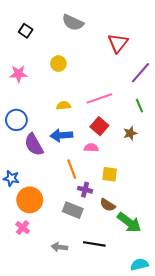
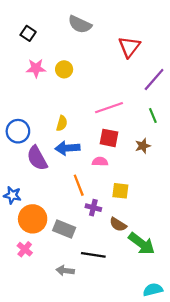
pink star: (18, 74) -> (36, 68), moved
yellow semicircle: (64, 106) -> (62, 123), moved, turned 112
red square: (99, 126) -> (109, 138), turned -30
gray rectangle: (73, 210) -> (64, 229), moved
black line: (94, 244) -> (93, 255), moved

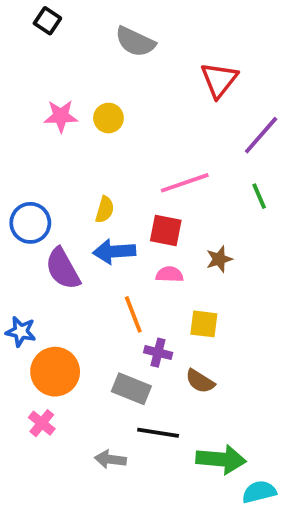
black square: (28, 33) -> (47, 21), moved
red square: (109, 138) -> (166, 231), moved
brown star: (143, 146) -> (219, 259), moved
gray rectangle: (64, 229) -> (131, 389), moved
green arrow: (142, 244) -> (221, 459), moved, turned -32

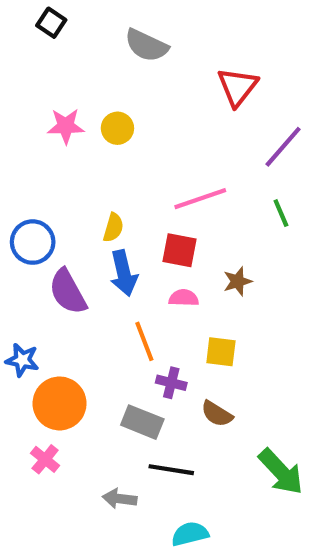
blue arrow: (114, 252) -> (124, 273), turned -99
green arrow: (221, 459) -> (281, 472), moved, turned 42
cyan semicircle: (259, 492) -> (190, 534), moved

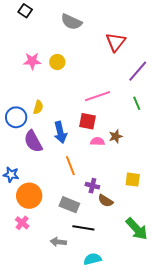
yellow semicircle: (113, 228) -> (38, 107), moved
pink semicircle: (184, 298) -> (97, 141), moved
yellow square: (221, 352) -> (133, 180), moved
purple cross: (171, 383) -> (92, 186), moved

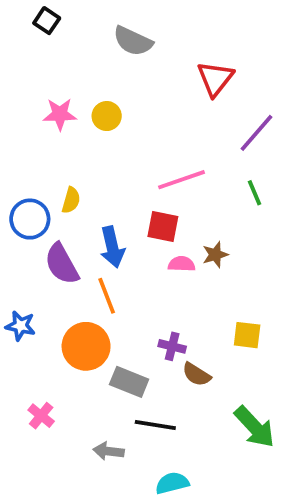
orange line: (70, 166) -> (107, 296), moved
orange circle: (29, 196) -> (86, 346), moved

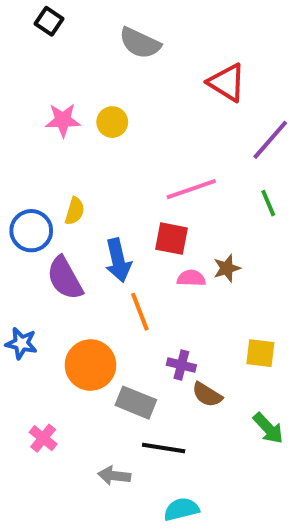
red triangle: (215, 79) -> (227, 83), turned -36
orange line: (107, 296) -> (140, 312), moved
green arrow: (255, 427) -> (268, 428), moved, size x0.7

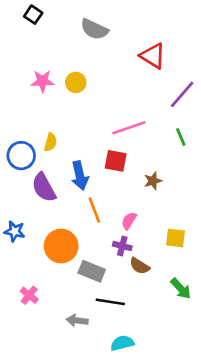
pink semicircle: (191, 278) -> (129, 221), moved, turned -60

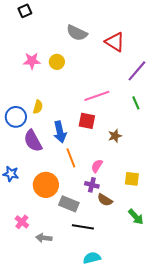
black square: (33, 15) -> (25, 11), turned 32
gray semicircle: (94, 29) -> (77, 33), moved
gray arrow: (77, 320) -> (44, 238), moved

